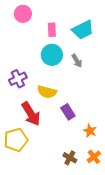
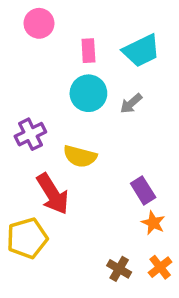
gray arrow: (77, 61) -> (131, 103), turned 80
purple rectangle: (68, 112) -> (143, 190), moved

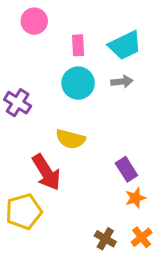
gray arrow: (131, 103) -> (122, 82), moved, turned -145
purple cross: (30, 134) -> (18, 103), moved, turned -32
orange star: (153, 223) -> (136, 198), turned 30

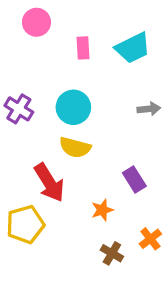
gray arrow: (122, 82) -> (149, 109), moved
cyan circle: (78, 83) -> (73, 107), moved
orange star: (136, 198) -> (102, 210), moved
orange cross: (142, 237) -> (150, 239), moved

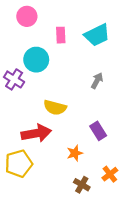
cyan circle: (73, 107) -> (36, 60), moved
gray arrow: (149, 109) -> (97, 81), moved, turned -56
red arrow: (49, 183) -> (36, 133), turned -68

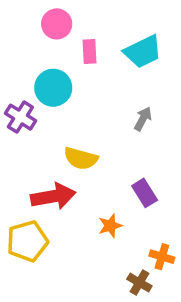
pink circle: (27, 16) -> (57, 24), moved
orange cross: (110, 174) -> (162, 257), turned -35
brown cross: (82, 185) -> (139, 283), moved

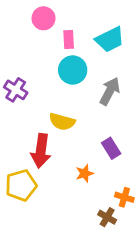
cyan circle: (53, 88) -> (73, 70), moved
gray arrow: (143, 119) -> (110, 91), size x1.5
red arrow: (53, 196) -> (41, 151), turned 108

